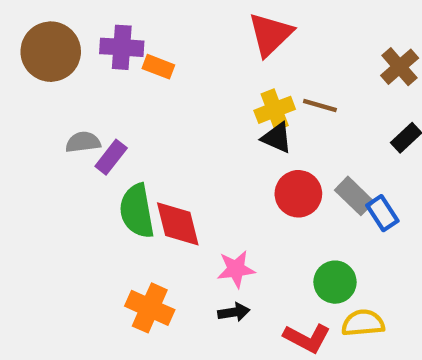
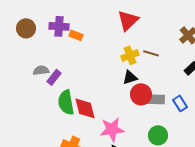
brown circle: (51, 52) -> (26, 28), size x0.7
black triangle: (277, 138) -> (130, 77), moved, turned -42
gray rectangle: (354, 196) -> (156, 99), moved, turned -42
pink star: (236, 269) -> (112, 129), size x1.4

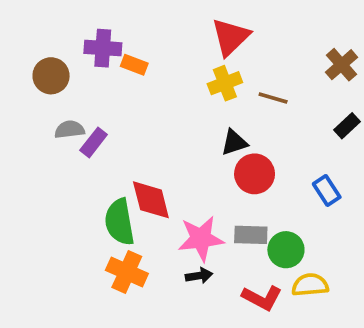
brown circle: (26, 28) -> (51, 76), moved
yellow cross: (130, 55) -> (225, 83), moved
gray rectangle: (156, 99) -> (251, 235), moved
green semicircle: (66, 102) -> (119, 222), moved

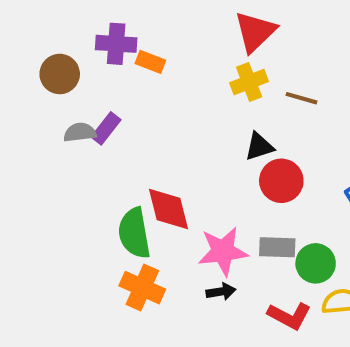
purple rectangle: (94, 142) -> (106, 128), moved

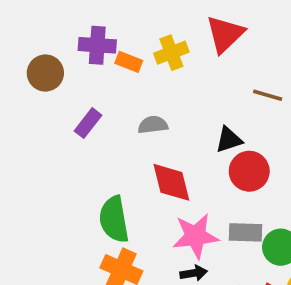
yellow cross: (249, 82) -> (171, 53), moved
gray semicircle: (80, 132) -> (153, 125), moved
red diamond: (168, 209) -> (171, 182), moved

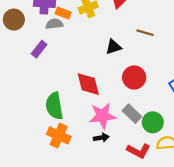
gray semicircle: (153, 125) -> (54, 24), moved
black triangle: (229, 140) -> (113, 47), moved
gray rectangle: (246, 232) -> (132, 114), turned 42

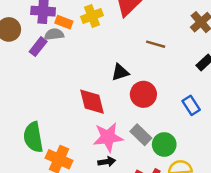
black triangle: (113, 47) -> (120, 72), moved
purple rectangle: (39, 49) -> (38, 47), moved
green semicircle: (54, 106) -> (33, 137), moved

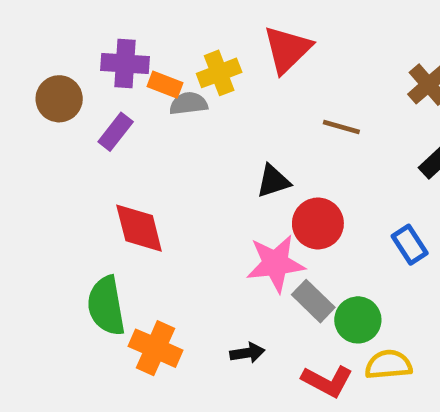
gray semicircle: (54, 34) -> (189, 104), moved
red diamond: (92, 102) -> (139, 228), moved
pink star: (108, 137) -> (276, 263), moved

